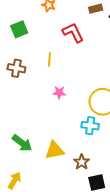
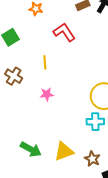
brown cross: (16, 68) -> (14, 76), turned 30
pink star: (59, 92) -> (47, 94), moved

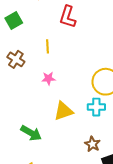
red L-shape: (64, 32) -> (68, 17), turned -130
yellow triangle: (64, 151) -> (63, 111), moved

